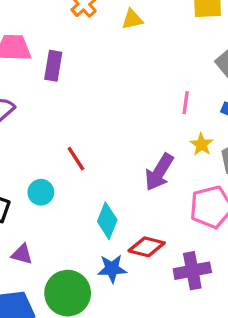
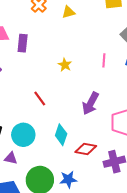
yellow star: (201, 144) -> (65, 65), moved
cyan circle: (41, 192) -> (23, 135), moved, size x1.5
blue star: (112, 269) -> (68, 179), moved

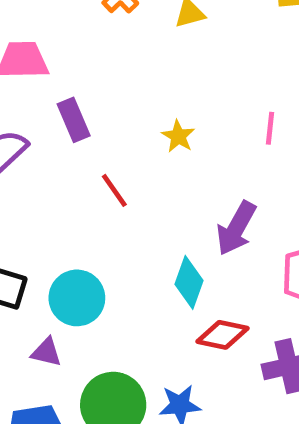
purple rectangle: (23, 43) -> (74, 120), moved, turned -30
red line: (40, 98) -> (114, 190), moved
cyan diamond: (61, 135) -> (189, 282), moved

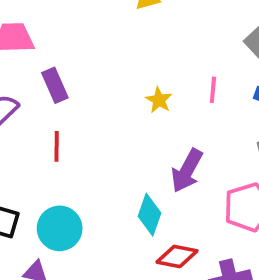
yellow star: (178, 136) -> (159, 100), moved
red line: (114, 190) -> (57, 146), moved, turned 36

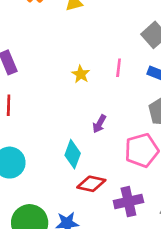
purple arrow: (187, 171) -> (99, 124), size x0.6

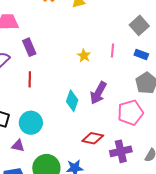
purple arrow: (99, 124) -> (98, 93), size x1.6
cyan diamond: (73, 154) -> (72, 101), moved

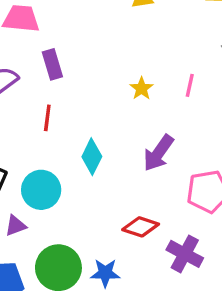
cyan diamond: (72, 101) -> (92, 157), moved
purple triangle: (18, 146) -> (16, 226), turned -40
purple cross: (121, 151) -> (185, 254), turned 35

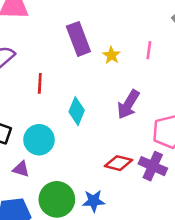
purple rectangle: (52, 64) -> (78, 39), moved, size x1.4
purple triangle: (16, 226) -> (21, 169), turned 42
purple cross: (185, 254) -> (153, 166), moved

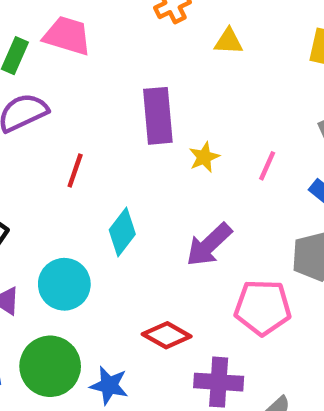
cyan circle: (39, 140) -> (64, 284), moved
purple cross: (153, 166) -> (219, 382), moved, turned -36

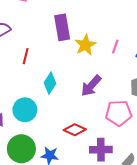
yellow star: (204, 157) -> (85, 45), size x1.5

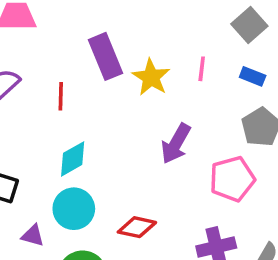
red line: (26, 56) -> (61, 96), moved
cyan diamond: (50, 83) -> (73, 159), moved, turned 40
red diamond: (75, 130) -> (137, 227), moved

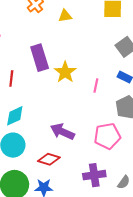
pink line: (202, 69) -> (96, 85), moved
purple arrow: (176, 144) -> (62, 132), moved, turned 80

